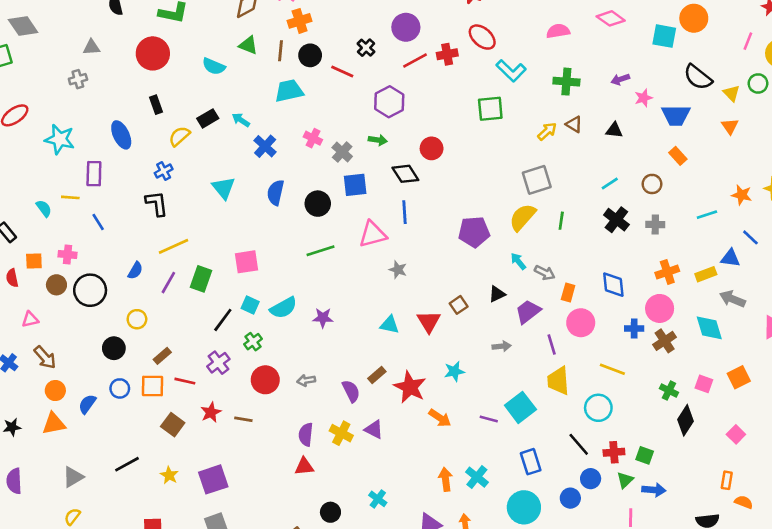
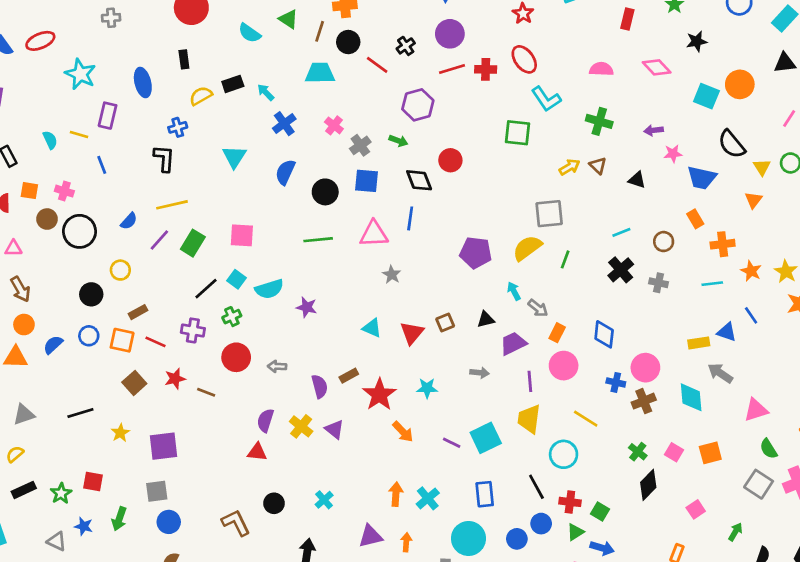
orange cross: (667, 272) -> (723, 244), moved
purple cross: (218, 363) -> (193, 330), turned 35

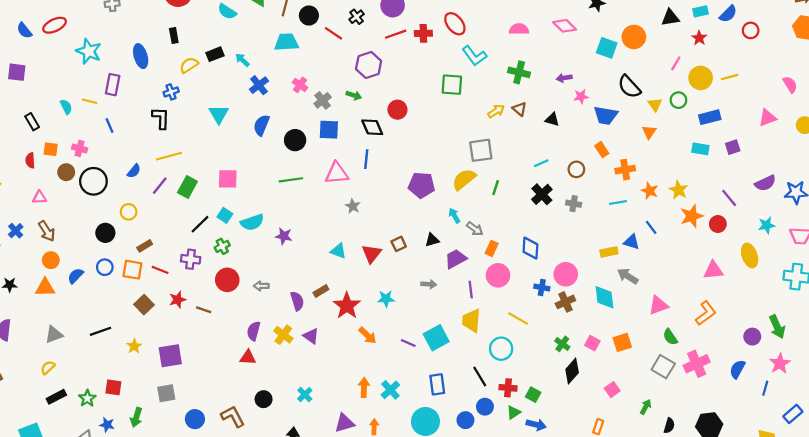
blue circle: (169, 522) -> (195, 419), moved

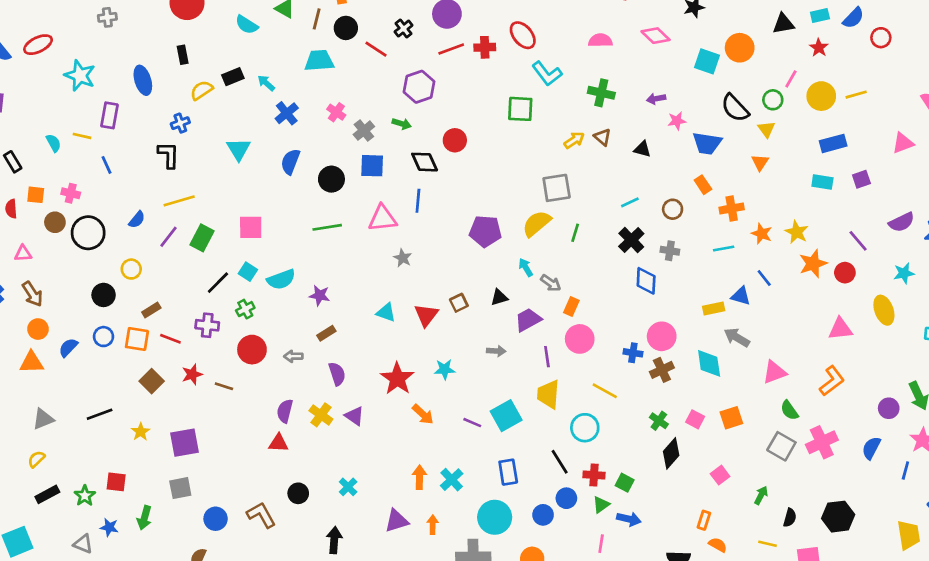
green circle: (678, 100) -> (773, 100), moved
blue diamond: (530, 248) -> (646, 281), moved
brown rectangle: (321, 291) -> (326, 333), moved

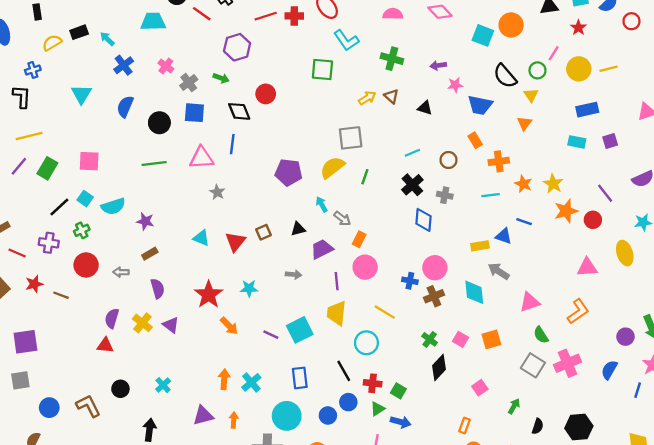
blue line: (764, 278) -> (524, 222), turned -35

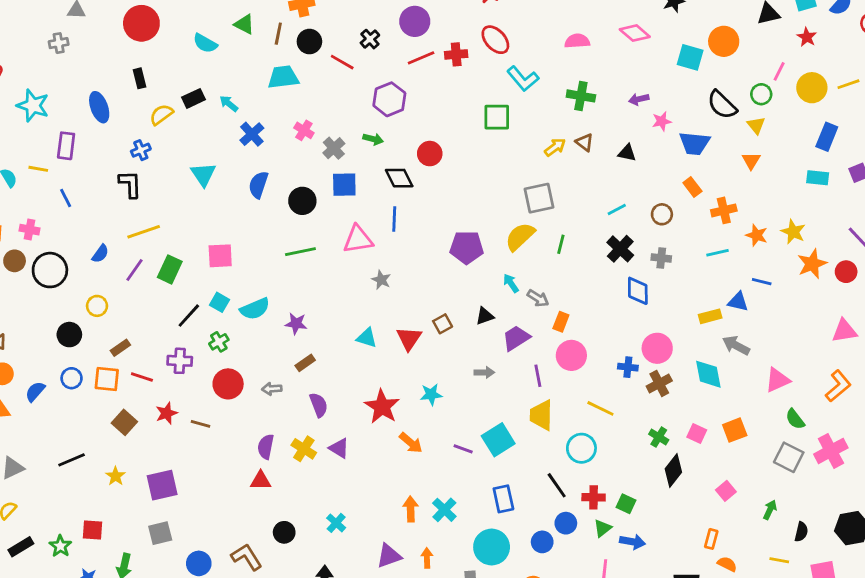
blue rectangle: (587, 110) -> (827, 137), turned -50

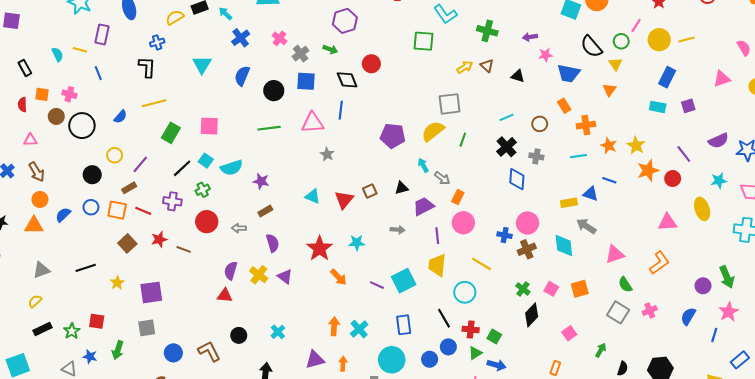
purple line: (134, 270) -> (140, 164), moved
pink cross: (831, 451) -> (650, 310), size x0.6

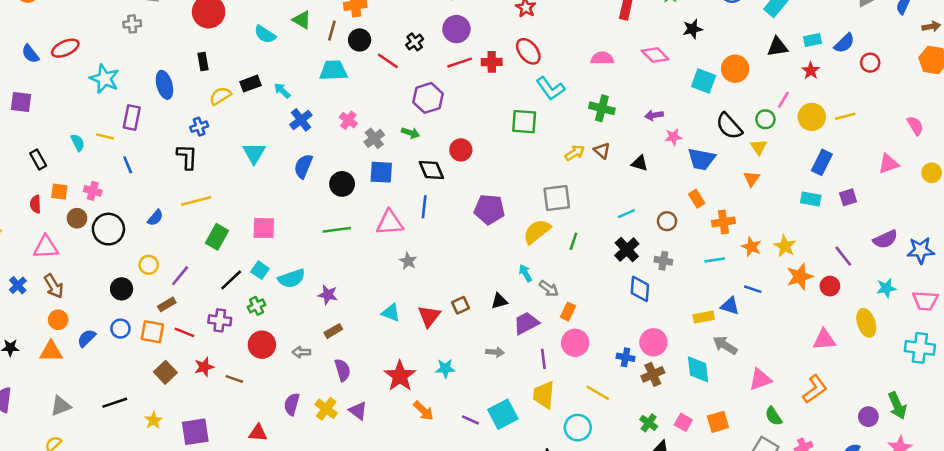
purple pentagon: (393, 136) -> (489, 209), moved
pink triangle: (30, 140) -> (46, 247), size x1.5
red triangle: (225, 295) -> (258, 433), moved

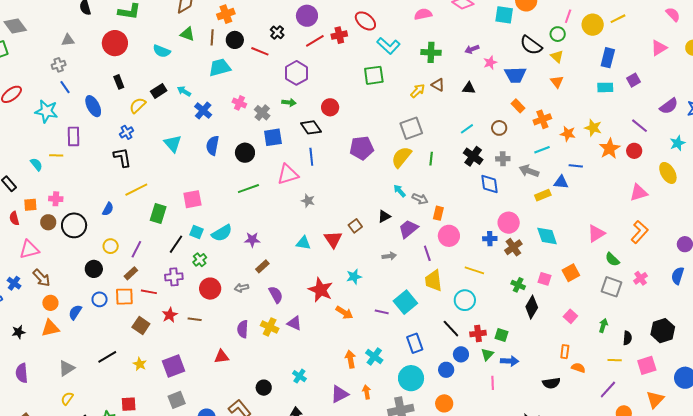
blue line: (128, 165) -> (65, 87), moved
gray arrow: (725, 345) -> (529, 171), moved

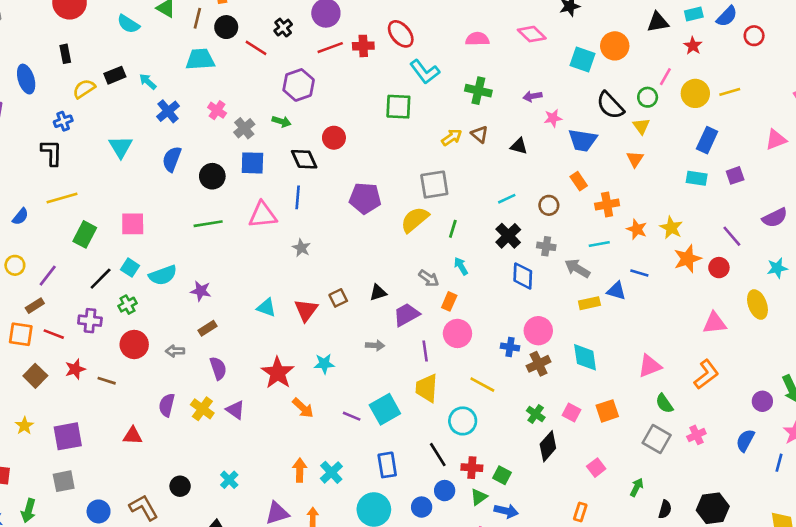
cyan arrow: (400, 191) -> (461, 266), moved
gray star: (308, 201) -> (301, 248), moved

